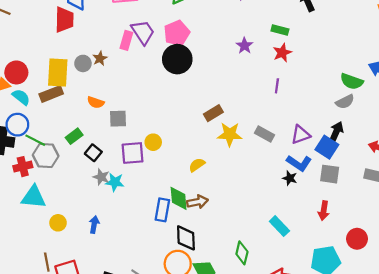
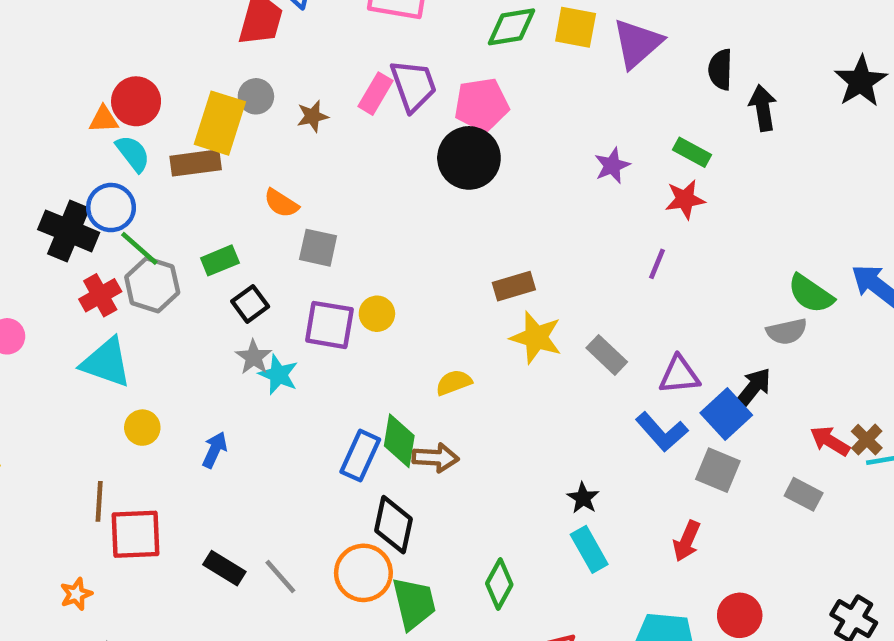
gray circle: (83, 63) -> (256, 96), moved
red cross: (23, 167) -> (100, 295), turned -30
black star: (290, 178) -> (583, 498), moved

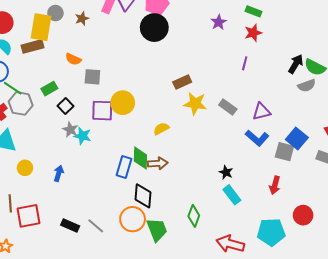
yellow circle: (377, 314) -> (123, 103), size x1.5
black arrow: (753, 388) -> (296, 64), moved
blue square: (726, 414) -> (297, 138), moved

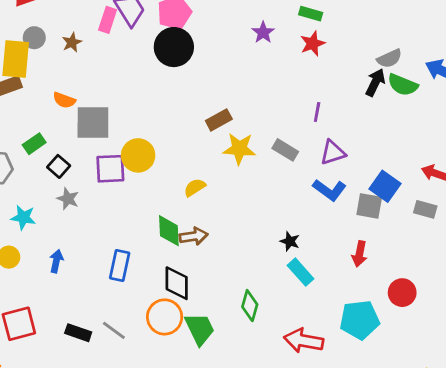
purple line: (245, 63) -> (317, 112), moved
gray square: (92, 77) -> (93, 123), size x1.5
gray semicircle: (307, 86) -> (389, 58), moved
cyan star: (83, 136) -> (23, 217), moved
blue rectangle: (124, 167) -> (120, 265), moved

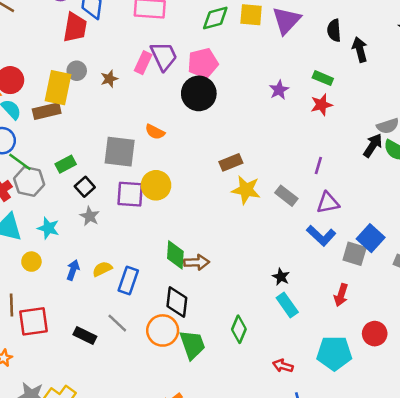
orange semicircle: (64, 100) -> (155, 132), moved
yellow semicircle: (195, 187) -> (102, 269), moved
gray line: (114, 330) -> (117, 323), moved
red arrow: (304, 341) -> (283, 366), size x0.6

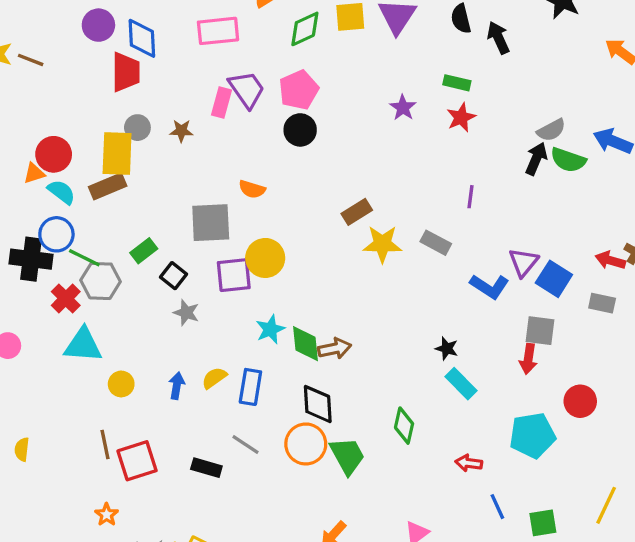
brown star: (109, 79) -> (181, 131), turned 30
black circle: (199, 93) -> (300, 130), size x0.7
purple triangle: (328, 203) -> (524, 262), moved, turned -30
cyan star: (48, 228) -> (270, 329), moved, turned -30
gray square: (355, 254) -> (540, 331), moved

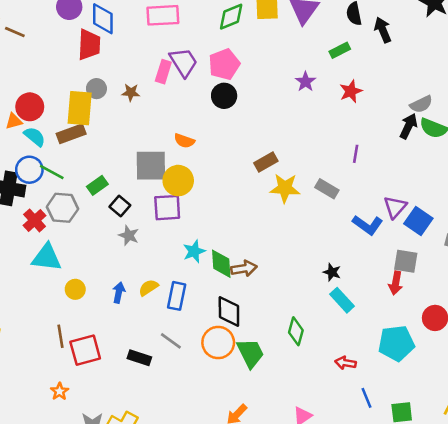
green rectangle: (457, 83) -> (340, 50), moved, turned -42
green line: (84, 258) -> (52, 172), moved
yellow circle: (265, 258) -> (178, 181), moved

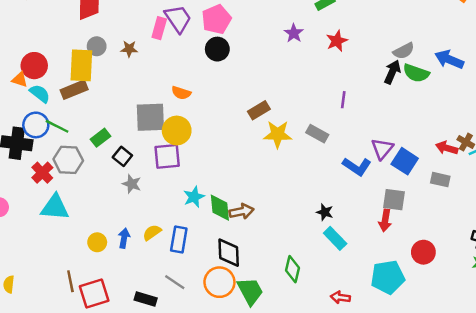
orange triangle: (14, 121) -> (20, 80), turned 35
yellow circle: (75, 289) -> (97, 242), moved

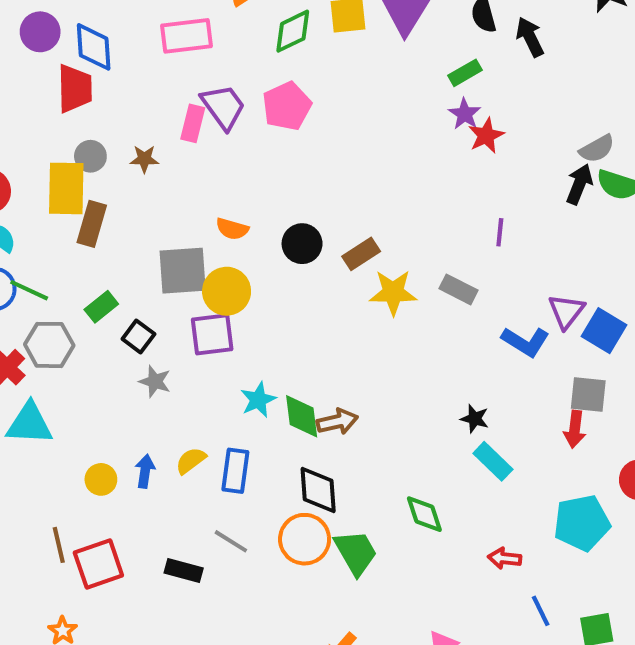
purple star: (294, 33) -> (465, 114), moved
black circle: (217, 49) -> (302, 244), moved
brown rectangle: (74, 90) -> (92, 224), moved, turned -50
green diamond: (292, 269) -> (424, 514), turned -30

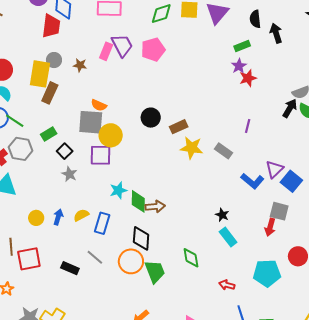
orange semicircle: (232, 229) -> (99, 105), moved

